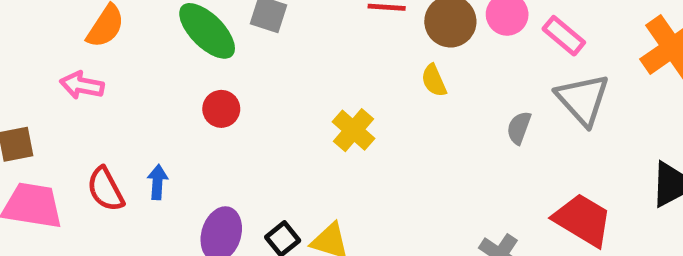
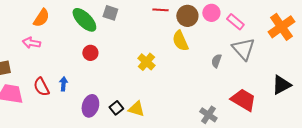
yellow semicircle: (434, 81) -> (180, 41), size x1.5

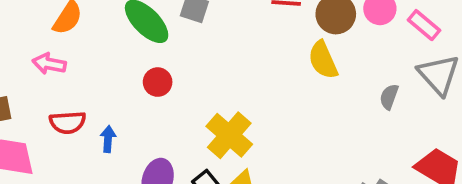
yellow cross: (146, 62) -> (229, 135), moved, size x1.4
red semicircle: (41, 87) -> (68, 122), moved, turned -66

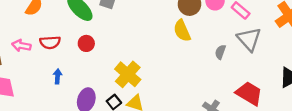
pink arrow: (49, 64) -> (21, 46), moved
red semicircle: (68, 122) -> (50, 42), moved

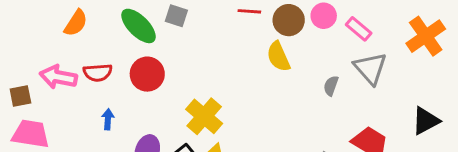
red circle: (86, 43) -> (147, 74), size x1.5
pink arrow: (21, 46) -> (58, 77), size x1.4

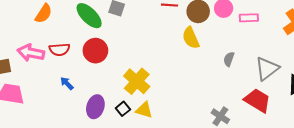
pink rectangle: (359, 29) -> (249, 18), turned -42
gray triangle: (370, 68) -> (267, 69), moved, turned 35
blue arrow: (108, 119) -> (67, 83), turned -48

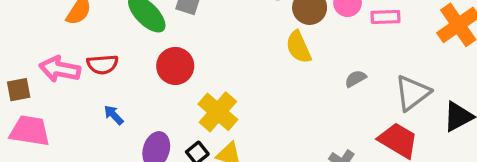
red circle: (95, 51) -> (175, 66), moved
gray semicircle: (229, 59) -> (355, 79), turned 40

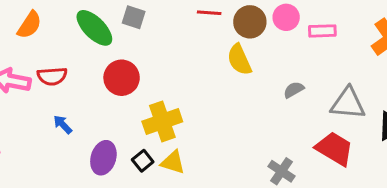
gray triangle: (412, 93) -> (348, 103), turned 42
yellow cross: (218, 112) -> (162, 121), turned 30

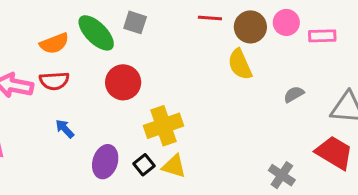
orange semicircle: (29, 25) -> (54, 43), moved, turned 36

